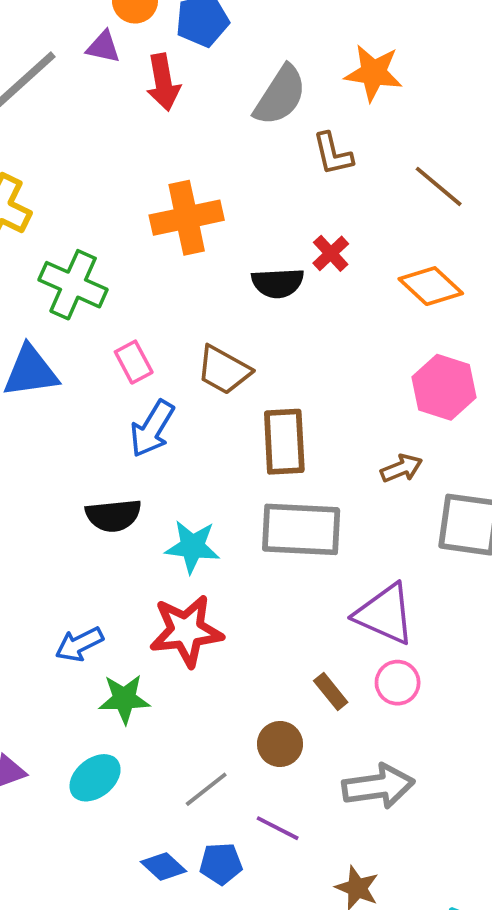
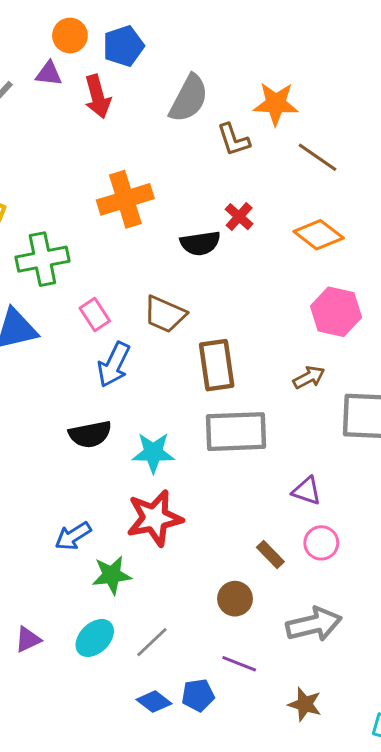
orange star: (373, 73) -> (276, 104), moved
green cross: (73, 285) -> (42, 259), turned -30
purple triangle: (385, 614) -> (307, 491), size x0.6
gray line: (206, 789) -> (152, 642), moved

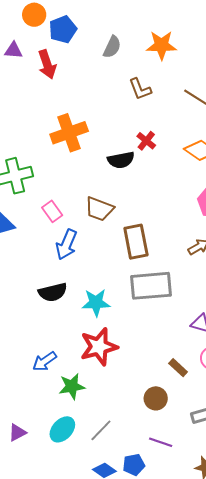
orange circle: (70, 36) -> (34, 15), moved
gray semicircle: (189, 98) -> (112, 47), moved, size x0.7
orange star: (276, 104) -> (161, 45), moved

